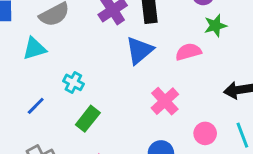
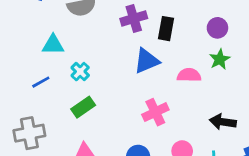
green star: (215, 26) -> (220, 59), turned -30
cyan triangle: (34, 49) -> (53, 45), moved

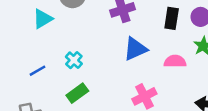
black rectangle: (166, 29) -> (172, 18), moved
cyan triangle: (53, 45) -> (43, 19), moved, turned -30

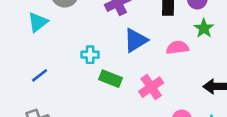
cyan cross: (74, 60) -> (90, 55), moved, turned -35
green rectangle: (77, 93) -> (111, 79), moved, turned 65

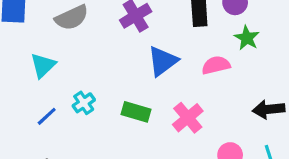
cyan triangle: (38, 22) -> (43, 65), moved
cyan cross: (90, 55) -> (84, 103), moved, turned -30

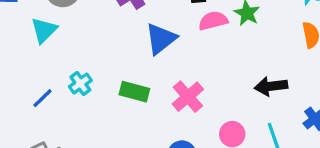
cyan triangle: (43, 65) -> (44, 30), moved
pink semicircle: (216, 65) -> (213, 21), moved

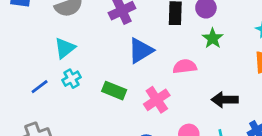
pink semicircle: (213, 21) -> (185, 66), moved
cyan triangle: (44, 30) -> (65, 48), moved

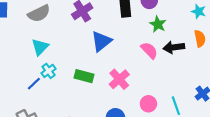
pink semicircle: (185, 66) -> (149, 50), moved, turned 60
blue line: (40, 87) -> (34, 84), moved
black arrow: (225, 100) -> (174, 47), moved

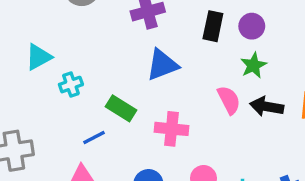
cyan triangle: (40, 47) -> (39, 57), moved
pink cross: (119, 79) -> (171, 129), turned 30
blue line: (34, 84) -> (94, 137), moved

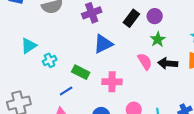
black rectangle: (213, 26) -> (131, 18), turned 30

